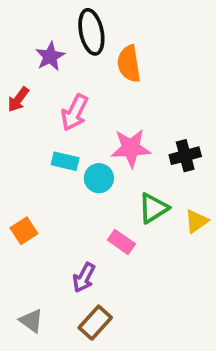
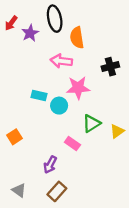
red arrow: (18, 99) -> (11, 23), moved
pink arrow: (75, 113) -> (61, 61), moved, turned 70
black cross: (185, 156) -> (110, 67), moved

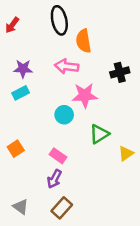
purple star: (30, 33) -> (23, 69), moved, turned 30
cyan rectangle: (39, 96) -> (21, 93), moved, turned -40
yellow triangle: (117, 131) -> (126, 153), moved
pink rectangle: (72, 143) -> (58, 156), moved

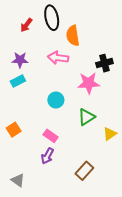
red arrow: (12, 25) -> (26, 25), moved
pink star: (85, 95) -> (89, 83), moved
brown rectangle: (62, 208) -> (84, 171), moved

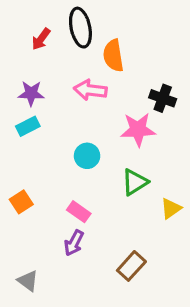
black cross: (104, 63) -> (163, 98), turned 35

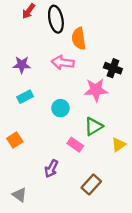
red arrow: (41, 39) -> (29, 11), moved
cyan rectangle: (28, 126) -> (25, 97), moved
pink rectangle: (79, 212) -> (75, 145), moved

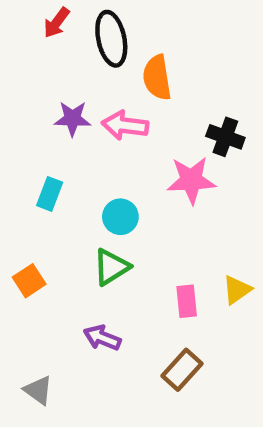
purple star: (22, 65) -> (72, 119), moved
cyan rectangle: (25, 97) -> (50, 194), turned -42
green triangle: (94, 126) -> (111, 267), moved
pink rectangle: (75, 145) -> (187, 301), moved, turned 49
purple arrow: (51, 169) -> (102, 338), turned 84

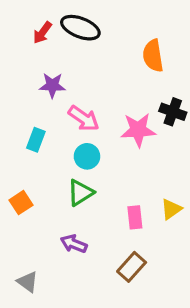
red arrow: (57, 23) -> (42, 33), moved
black ellipse: (111, 39) -> (80, 28), turned -57
orange semicircle: (157, 77) -> (153, 56), moved
pink arrow: (125, 125) -> (84, 118), moved, turned -152
black cross: (225, 137) -> (173, 112), moved

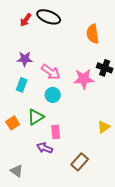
purple star: (52, 85) -> (25, 59), moved
green triangle: (80, 193) -> (36, 117), moved
pink rectangle: (135, 217) -> (56, 132), moved

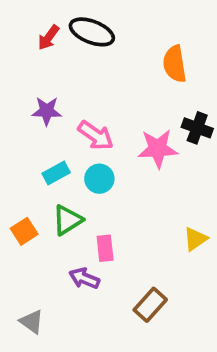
cyan rectangle: (22, 85) -> (56, 173), moved, turned 40

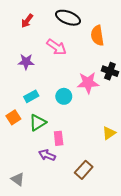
black ellipse: (92, 32) -> (68, 18), moved
pink arrow: (96, 135) -> (56, 47), moved
cyan circle: (99, 179) -> (64, 96), moved
orange square: (24, 231) -> (13, 117), moved

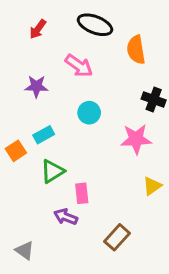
pink star: (88, 83) -> (136, 139), moved
cyan circle: (64, 96) -> (89, 113), moved
orange square: (13, 117) -> (16, 151), moved

